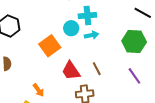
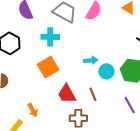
cyan cross: (87, 16) -> (50, 37), moved
cyan circle: (71, 28) -> (106, 71), moved

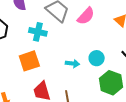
cyan circle: (106, 71) -> (97, 58), moved

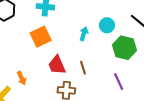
cyan arrow: (72, 64) -> (84, 34), turned -72

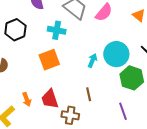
cyan circle: (107, 25) -> (116, 54), size x1.6
red trapezoid: (57, 65) -> (50, 99), moved

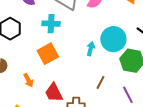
brown line: (89, 94) -> (100, 82), moved, turned 48
orange arrow: (27, 99) -> (28, 80), moved

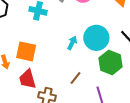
orange square: (48, 54) -> (26, 51), moved, turned 30

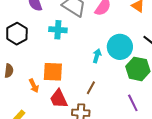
brown line: (75, 78) -> (91, 88), moved

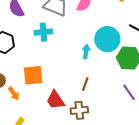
orange square: (53, 72) -> (33, 75), moved
orange arrow: (34, 86) -> (14, 94), moved

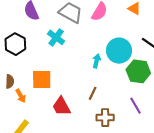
cyan cross: (43, 32) -> (56, 37), turned 36
brown cross: (79, 110) -> (105, 118), moved

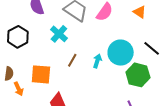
brown line: (93, 93) -> (72, 60), moved

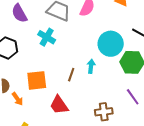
brown line: (72, 60) -> (71, 75), moved
cyan arrow: (97, 61) -> (91, 66), moved

